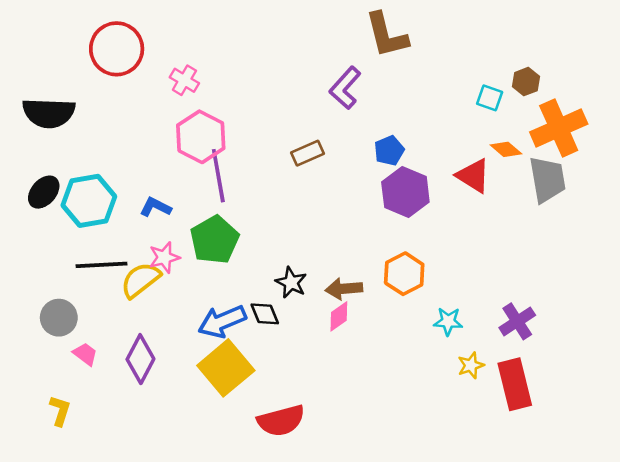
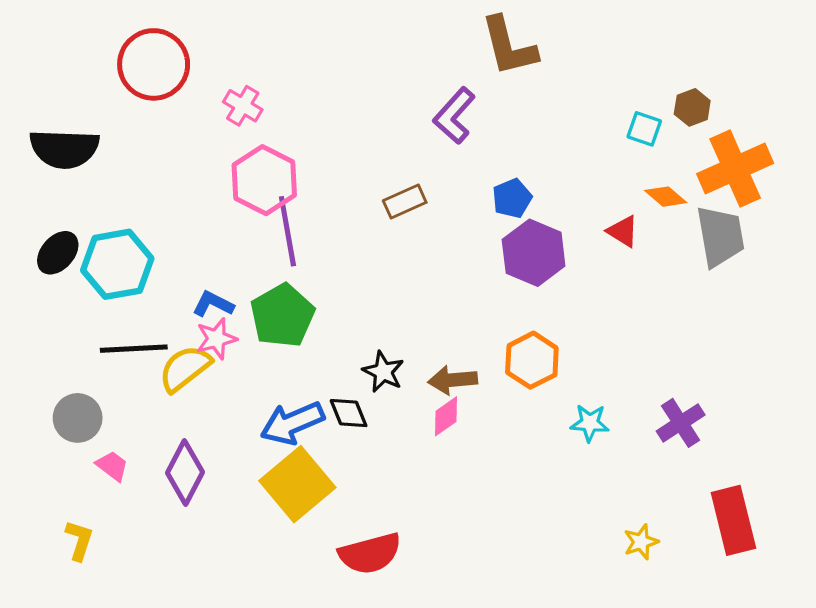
red triangle: (473, 176) -> (623, 231), size x0.7
blue L-shape: (156, 207) -> (213, 304), moved
yellow star: (471, 365) -> (641, 542), moved
red rectangle: (515, 384) -> (733, 520), moved

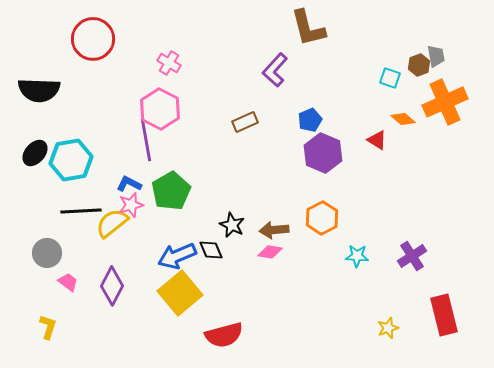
pink cross: (243, 106) -> (169, 63), moved
purple line: (287, 231) -> (146, 140), moved
gray trapezoid: (720, 236) -> (436, 56), moved, size x0.6
pink diamond: (446, 416) -> (270, 252), turned 45

